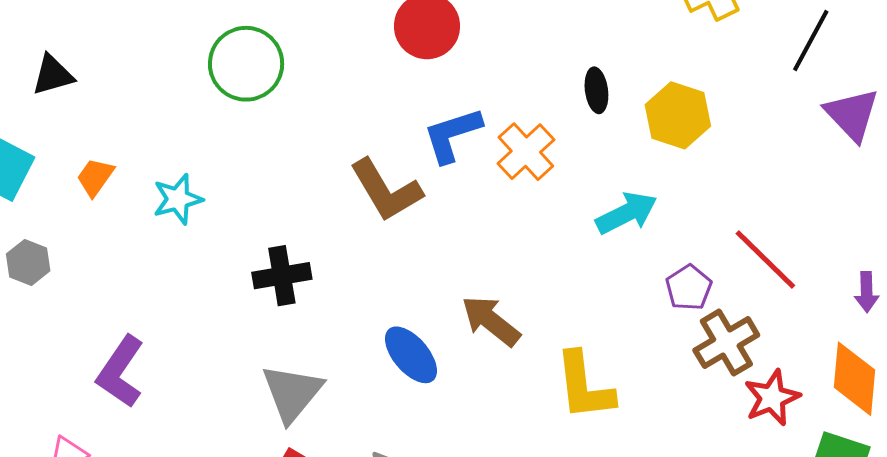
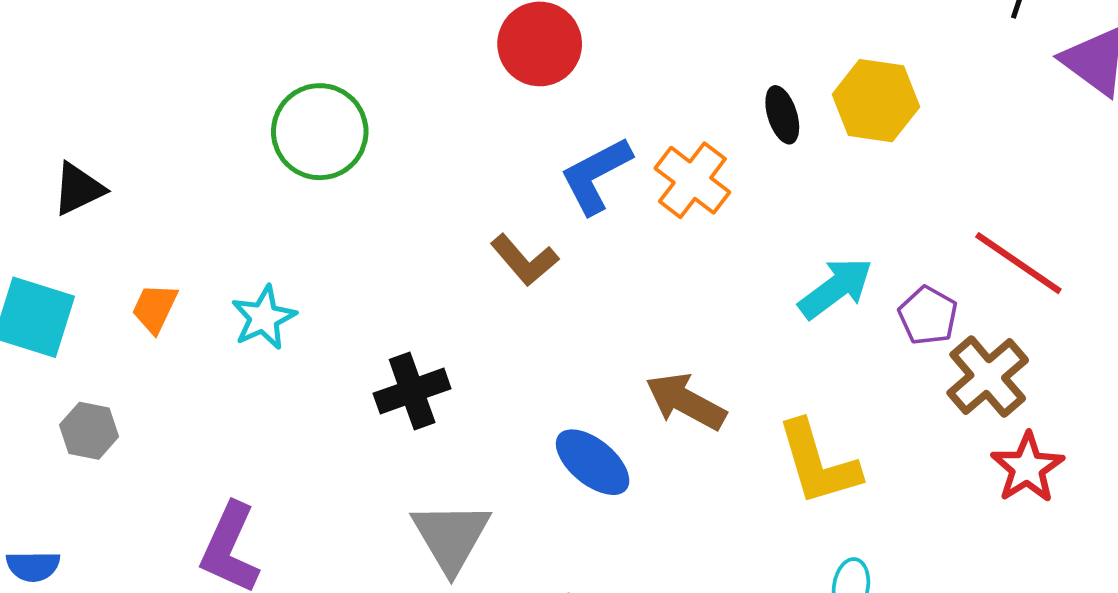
black ellipse: (596, 90) -> (782, 115), moved
brown L-shape: (386, 190) -> (524, 260), size x0.7
cyan arrow: (626, 213) -> (836, 288), moved
red star: (772, 398) -> (1027, 468), moved

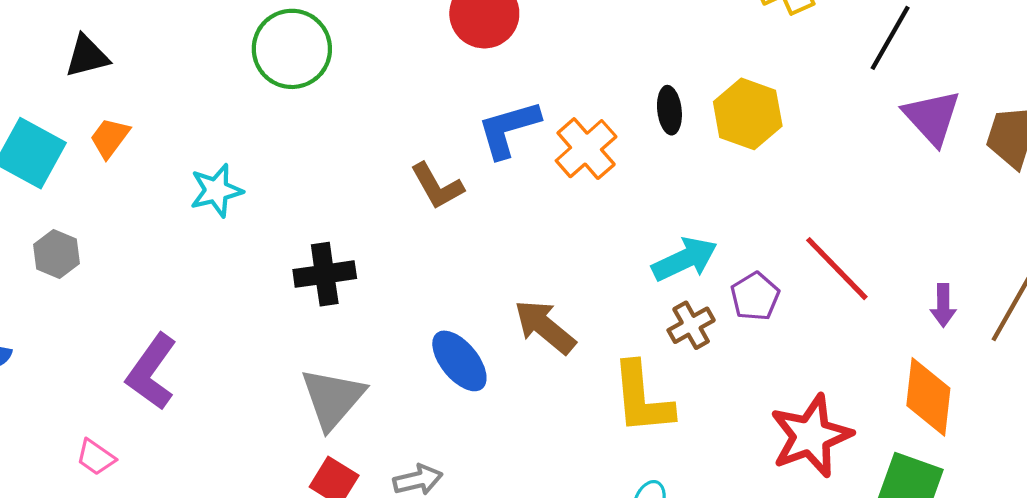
orange trapezoid: (155, 308) -> (110, 138), moved
brown cross: (988, 377) -> (691, 325), moved, size x0.7
red star: (1027, 468) -> (811, 436), size x1.4

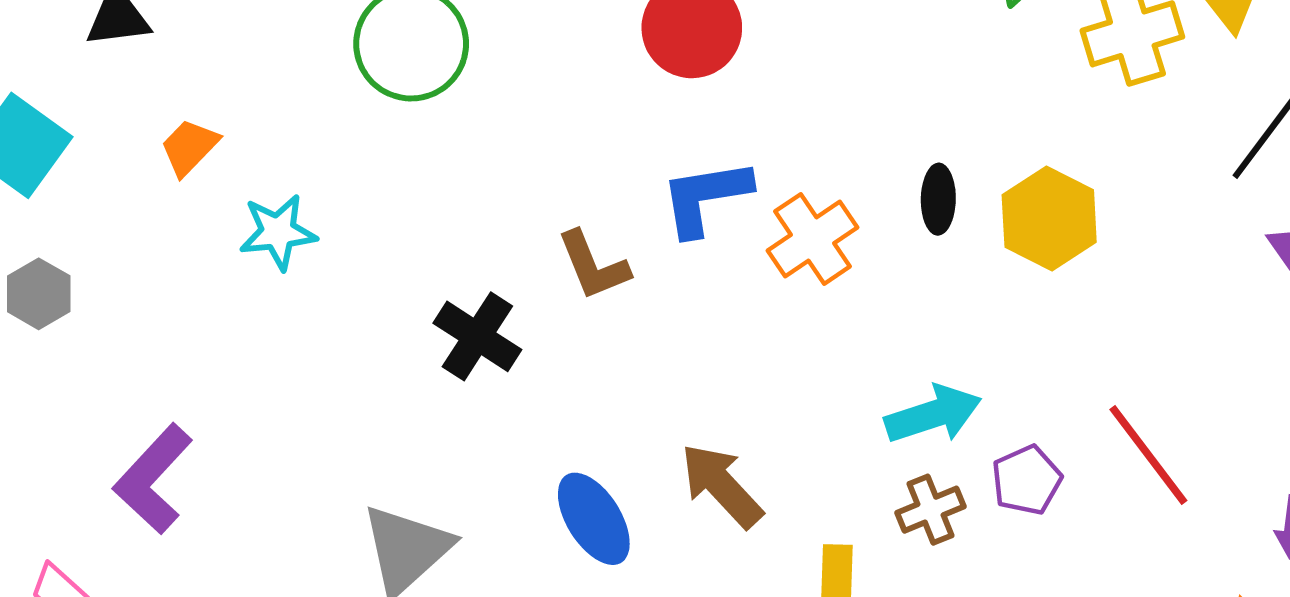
orange trapezoid: (110, 138) -> (189, 147), moved
black cross: (325, 274) -> (477, 336), moved, turned 34

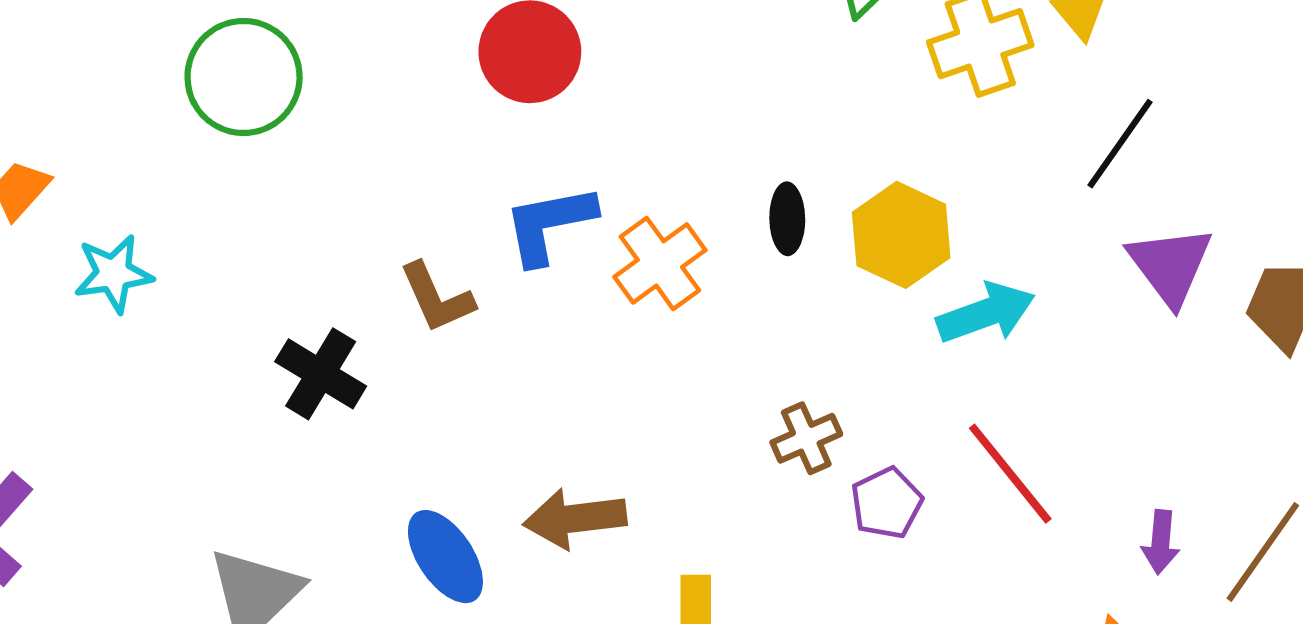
cyan arrow: (933, 414) -> (986, 313), moved
brown arrow: (722, 486) -> (575, 518), turned -52
brown cross: (930, 510) -> (806, 438), moved

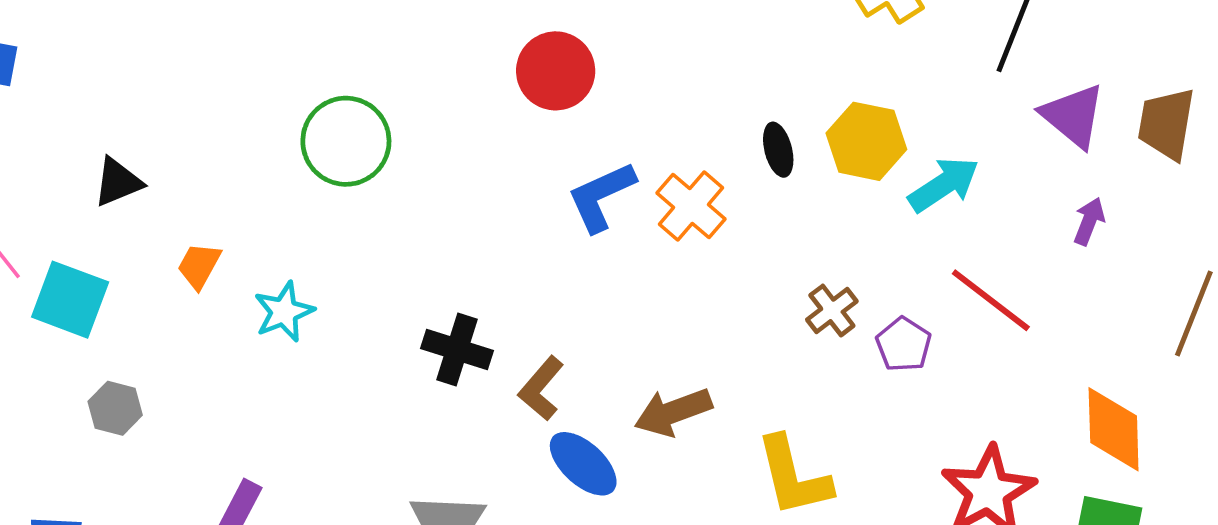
brown L-shape: (437, 298) -> (541, 388), moved, turned 78
purple arrow: (1161, 542) -> (1089, 221), moved, turned -150

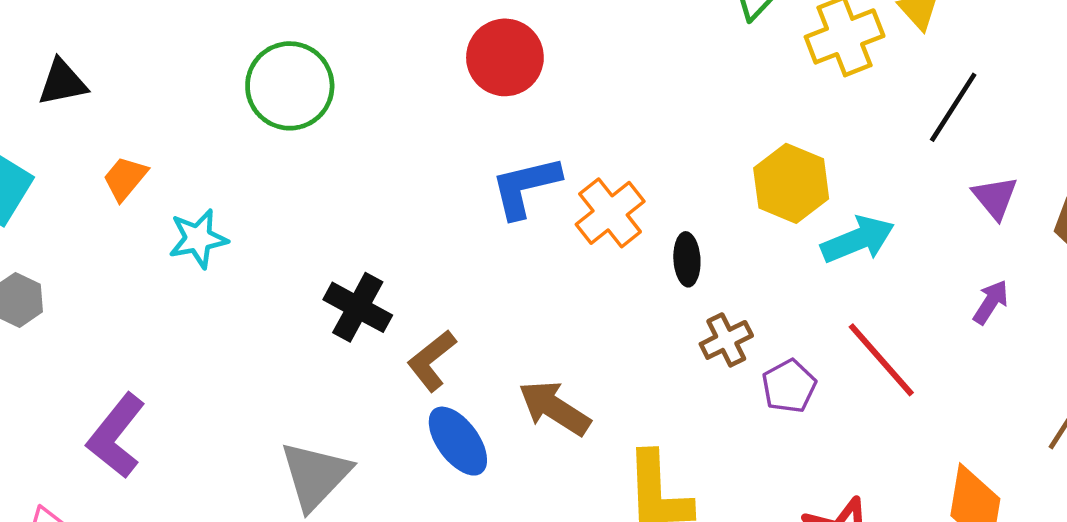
purple triangle: (1073, 116) -> (995, 198), size x0.7
black ellipse: (778, 150) -> (687, 259), moved
brown arrow: (673, 412) -> (554, 408), turned 42

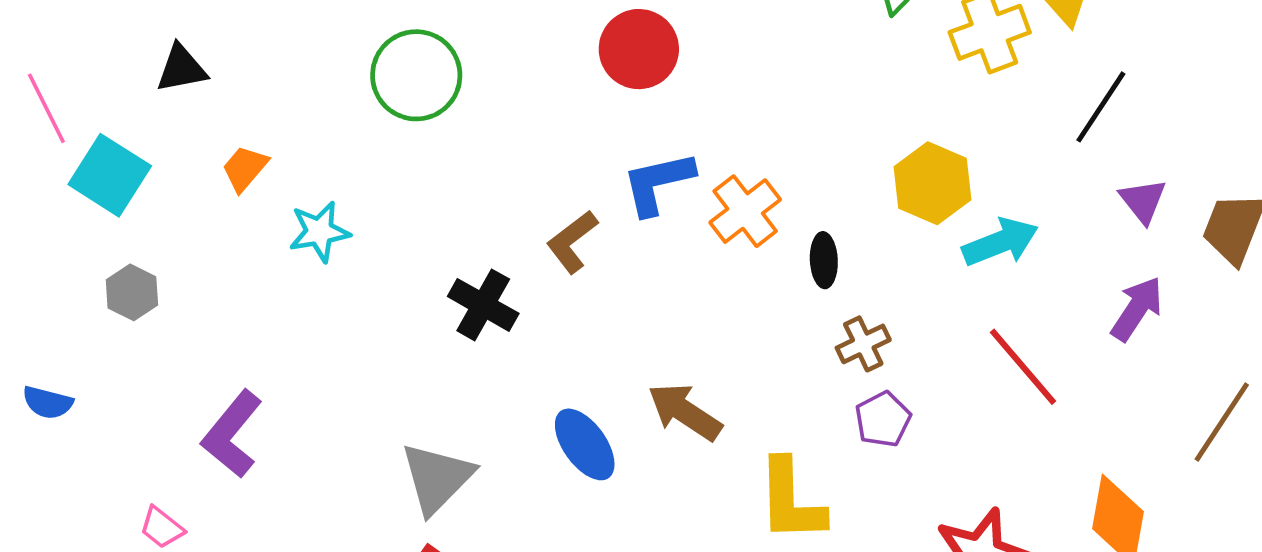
purple arrow: (991, 302) -> (1137, 309), size x1.4
brown L-shape: (432, 361) -> (572, 242), moved
purple pentagon: (789, 386) -> (883, 419), moved

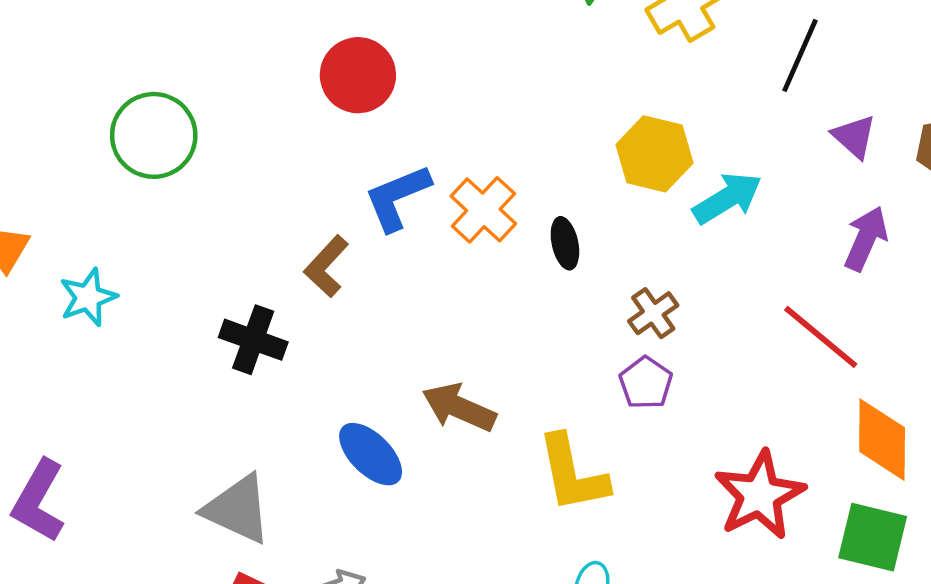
brown cross: (863, 344) -> (653, 313), moved
red line: (1023, 367) -> (821, 337), moved
gray triangle: (437, 478) -> (238, 509), turned -40

